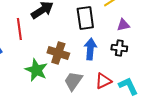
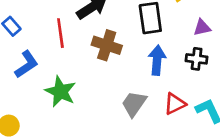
brown cross: (58, 53) -> (107, 45), moved
green star: (36, 70) -> (60, 92), moved

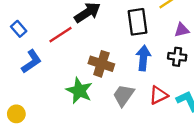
red line: (60, 33) -> (61, 35), turned 65
brown cross: (107, 45) -> (101, 64), moved
green star: (60, 92) -> (79, 91), moved

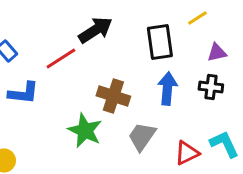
blue L-shape: (31, 61) -> (23, 93), turned 40
red triangle: (158, 95) -> (187, 153), moved

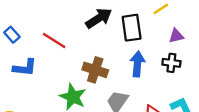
black arrow: (95, 30) -> (99, 18), moved
red line: (61, 58) -> (54, 41), turned 65

